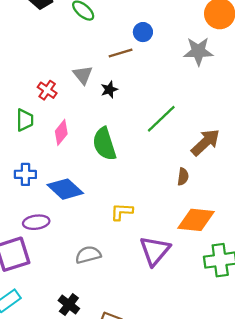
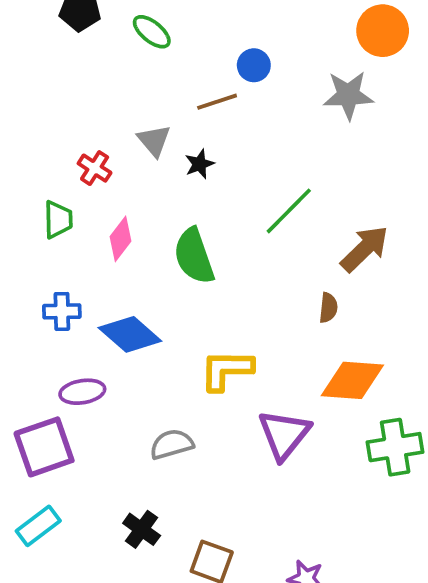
yellow L-shape: (122, 212) -> (226, 370), size x1.4

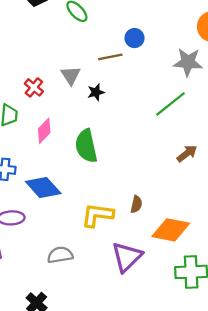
green line: (289, 211) -> (171, 104), moved
brown arrow: (365, 249) -> (187, 153), size x0.7
brown semicircle: (328, 308) -> (136, 204), moved

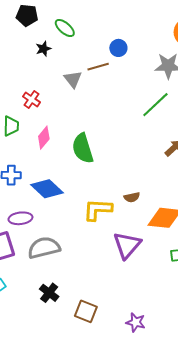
gray triangle: (71, 75) -> (73, 79), moved
black star: (96, 92) -> (43, 49), moved
brown semicircle: (136, 204) -> (132, 197), turned 70
gray semicircle: (60, 255) -> (44, 248), moved, size x1.4

